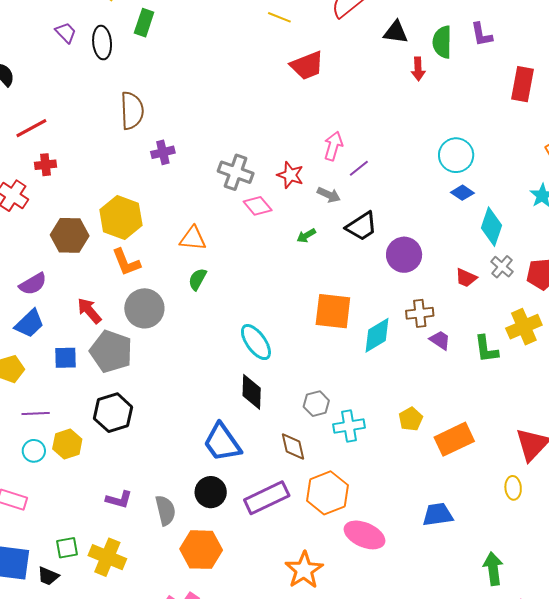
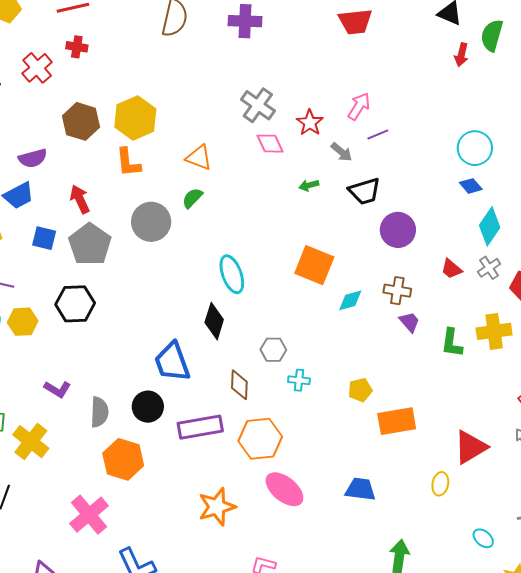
purple cross: (163, 152) -> (245, 21), moved, size x1.4
gray circle: (144, 308) -> (151, 222), moved
cyan diamond: (377, 335) -> (350, 300), size x0.7
cyan cross: (349, 426) -> (299, 380), size x0.7

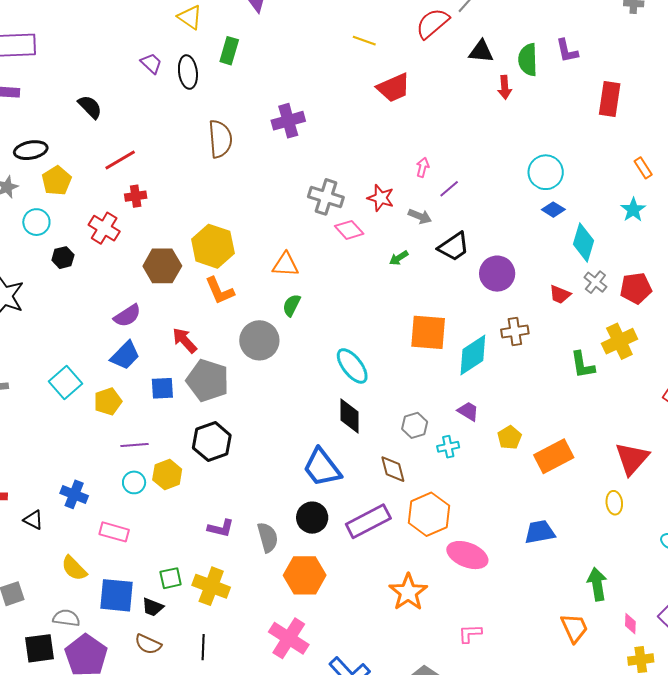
pink arrow: (359, 106) -> (423, 167), size x0.7
cyan diamond: (350, 300) -> (473, 355), size x1.6
purple trapezoid: (410, 322) -> (468, 411), moved

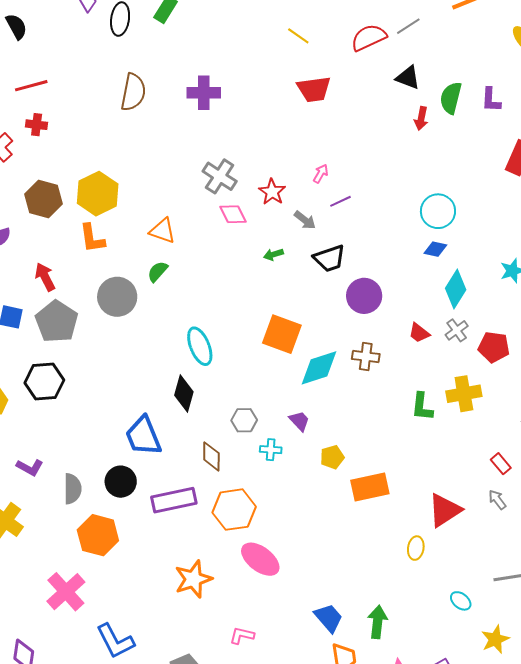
blue diamond: (553, 210) -> (435, 249), turned -35
blue trapezoid: (540, 532) -> (329, 618), moved, turned 44

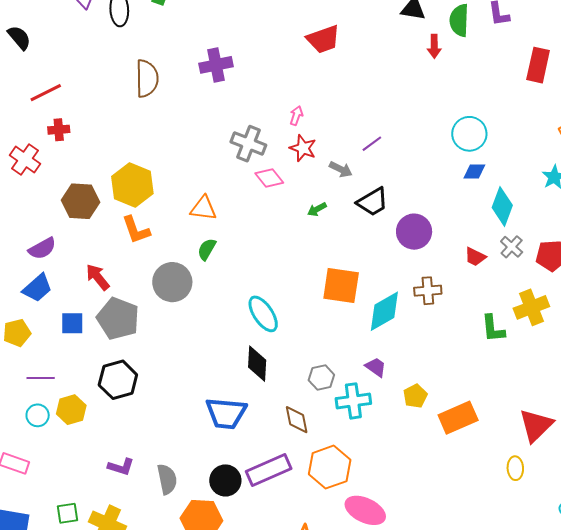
pink arrow: (321, 174) -> (296, 116), moved
blue trapezoid: (143, 436) -> (226, 413), turned -51
cyan cross: (271, 450) -> (353, 401), size x1.6
black circle: (121, 482) -> (225, 480), moved

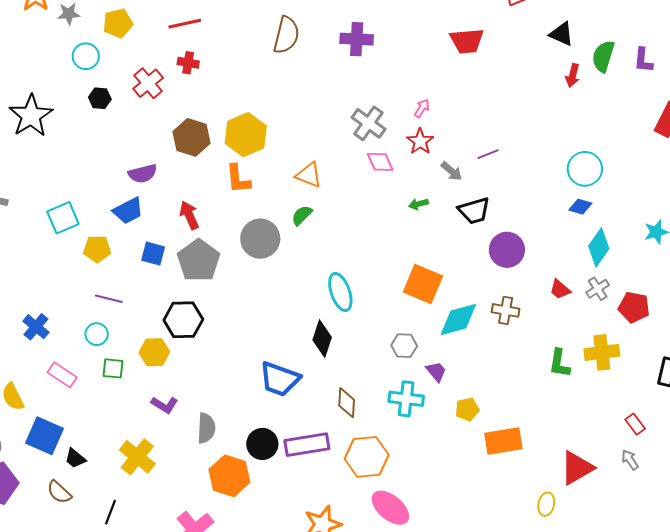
gray hexagon: (321, 377) -> (404, 346), moved
yellow hexagon: (71, 410) -> (154, 352), moved
green square: (67, 513) -> (113, 368), moved

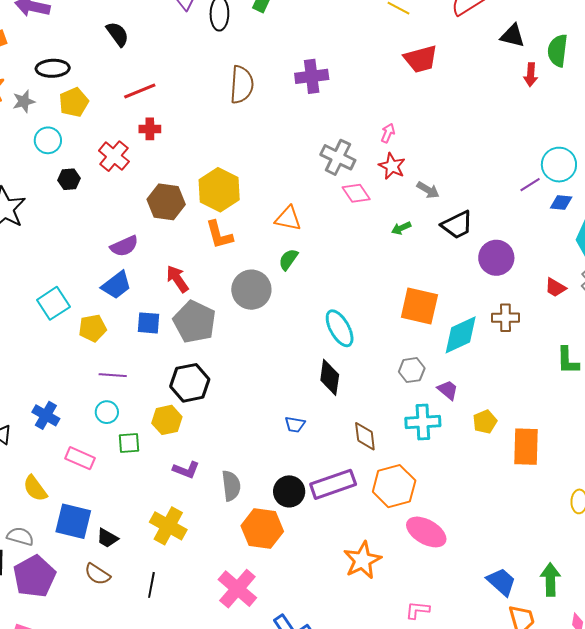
purple line: (488, 154) -> (530, 185), moved
blue trapezoid: (280, 379) -> (295, 424), size x0.5
orange rectangle: (503, 441) -> (526, 447), turned -69

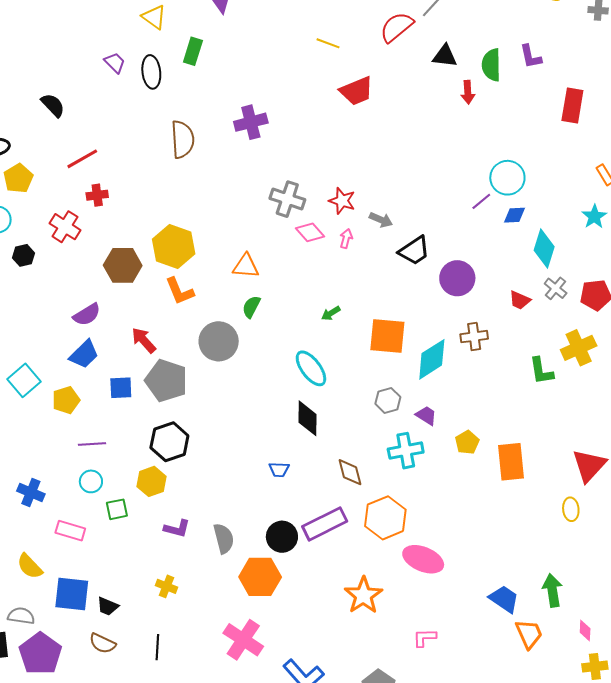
pink arrow: (388, 133) -> (346, 239), moved
green arrow: (401, 228) -> (331, 313), moved
yellow cross: (168, 526) -> (167, 586), size x0.6

